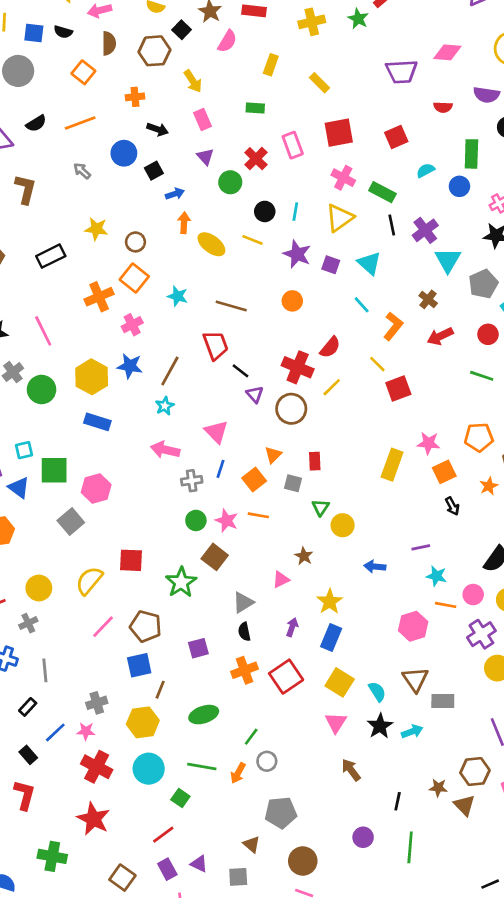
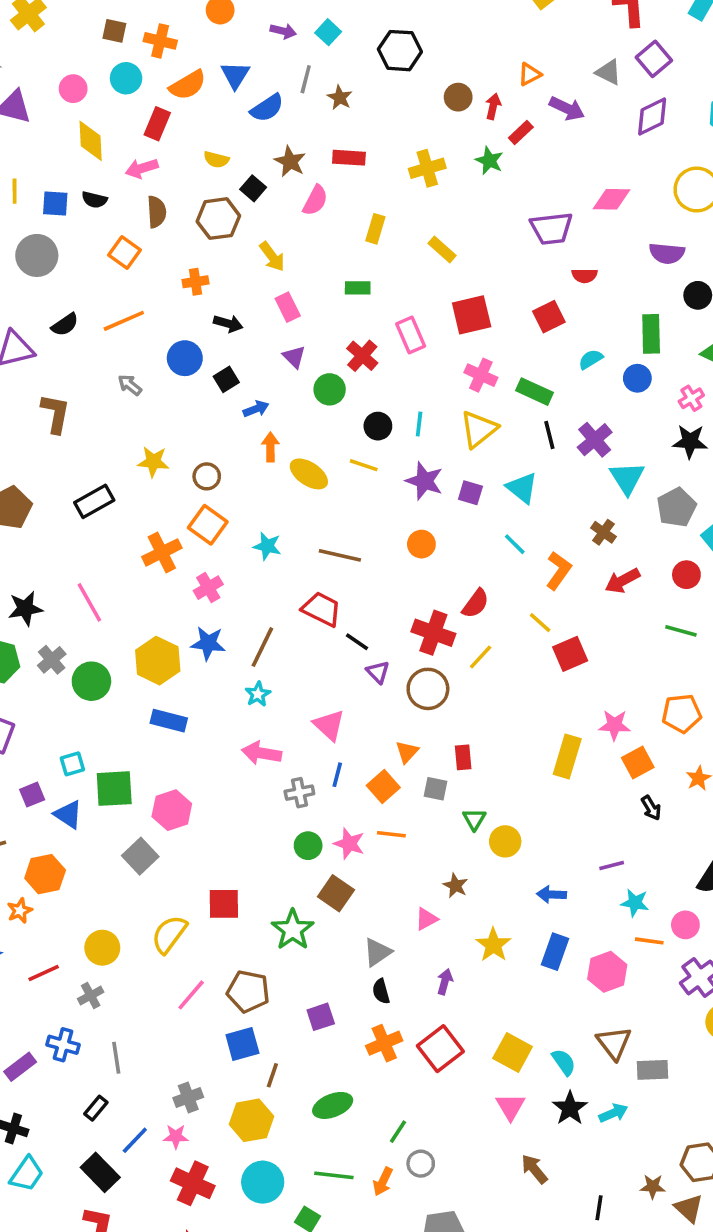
red semicircle: (443, 107) -> (585, 275), moved
red trapezoid: (216, 345) -> (322, 609), turned -40
blue rectangle: (331, 638) -> (555, 952), moved
black rectangle: (28, 755) -> (100, 1172), size x1.5

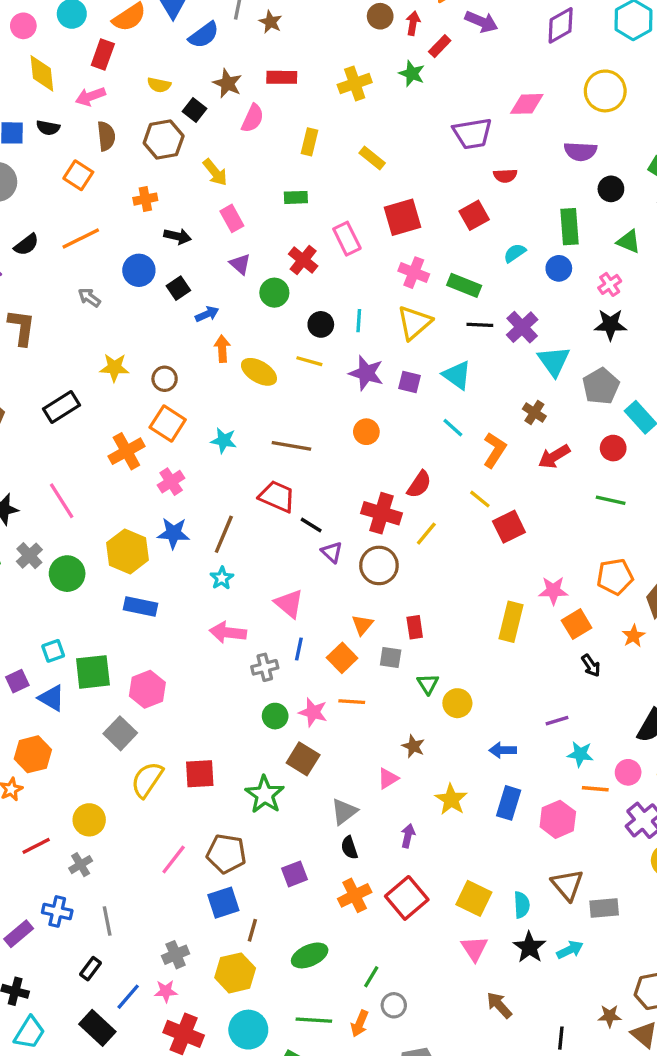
black line: (549, 435) -> (480, 325), turned -70
yellow semicircle: (169, 934) -> (147, 780), moved
cyan semicircle: (564, 1062) -> (522, 905), turned 35

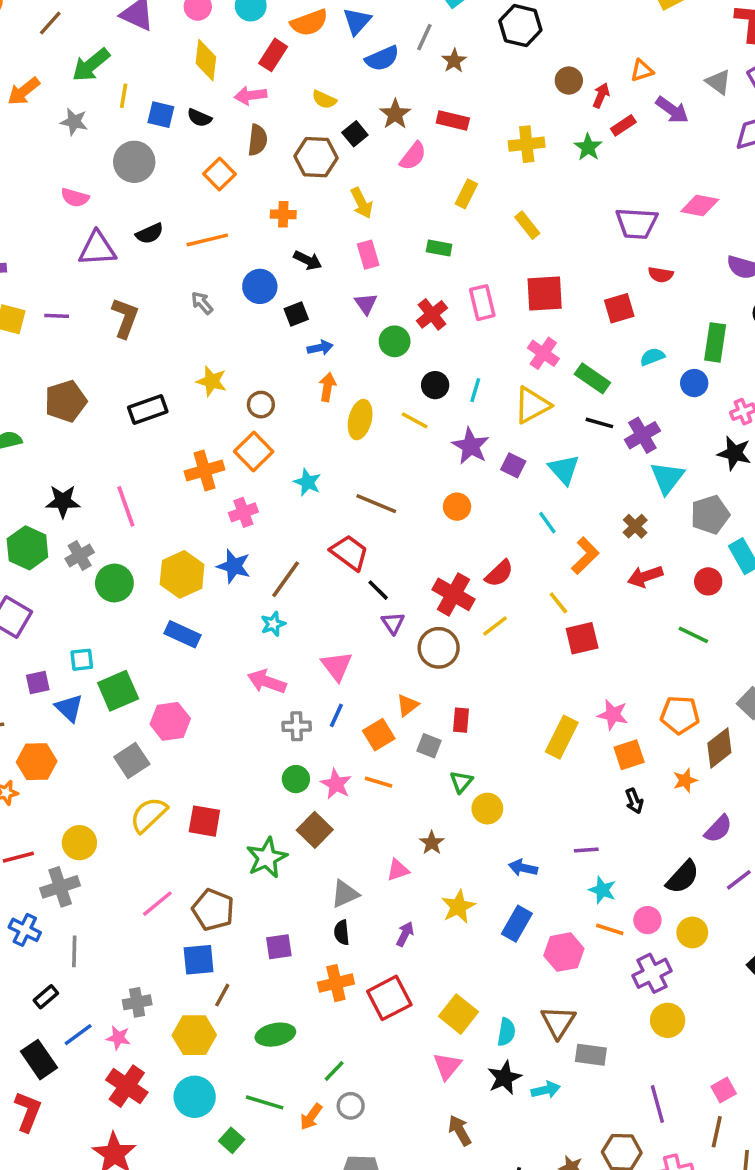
yellow ellipse: (259, 372) -> (360, 420), turned 60
green square: (93, 672) -> (118, 691), turned -30
gray cross: (81, 865) -> (60, 887), size x1.5

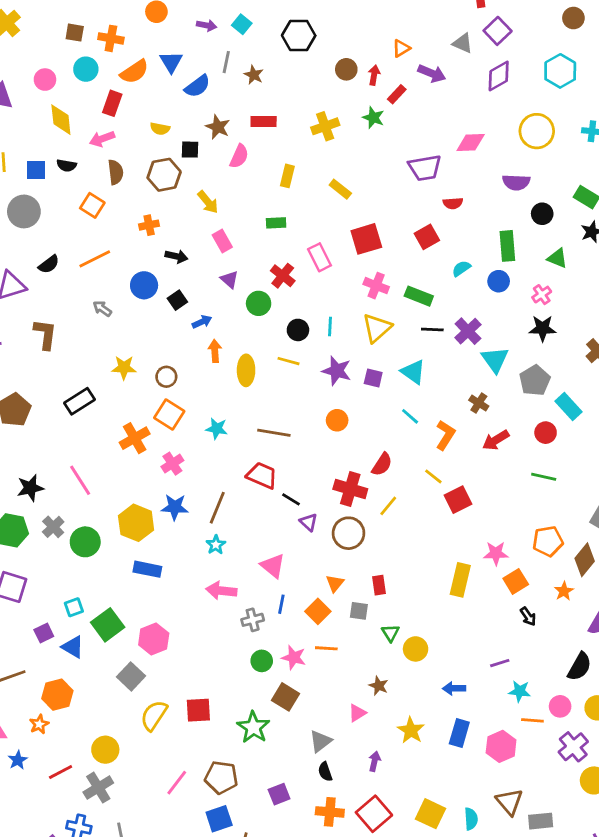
black square: (355, 134) -> (190, 150), turned -36
orange cross: (336, 983) -> (330, 812), turned 32

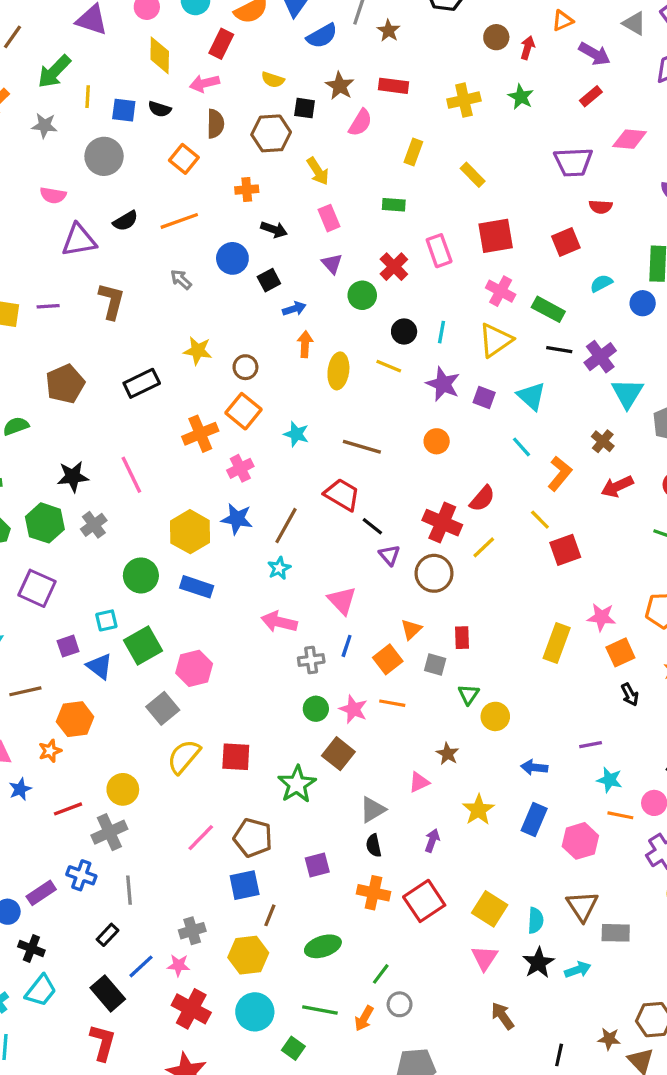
red rectangle: (397, 94) -> (591, 96), moved
green circle: (85, 542) -> (141, 575), moved

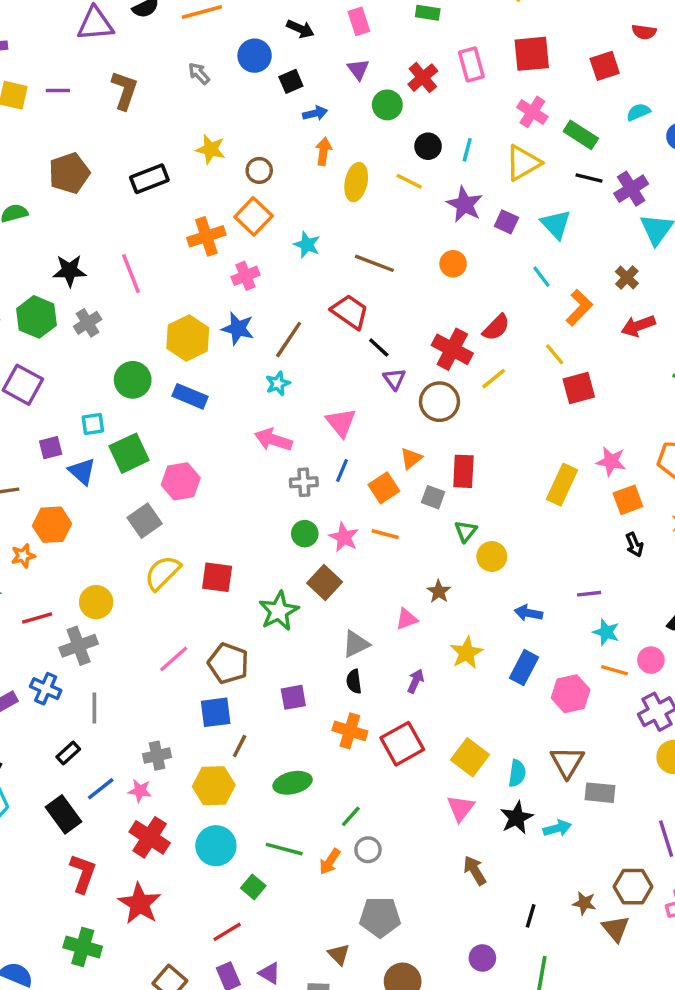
red rectangle: (462, 638) -> (463, 471), size x1.4
red L-shape: (103, 1042) -> (83, 873), moved

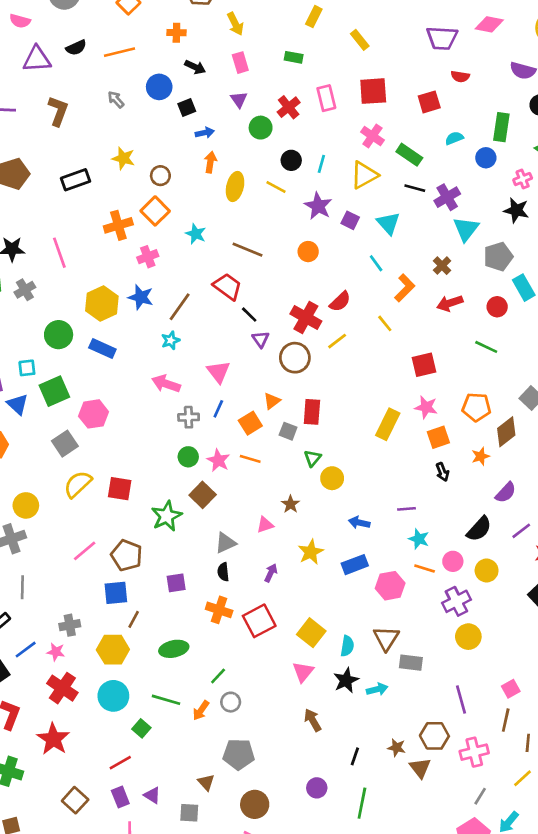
red square: (579, 388) -> (424, 365), moved
blue rectangle: (524, 668) -> (355, 565), turned 40

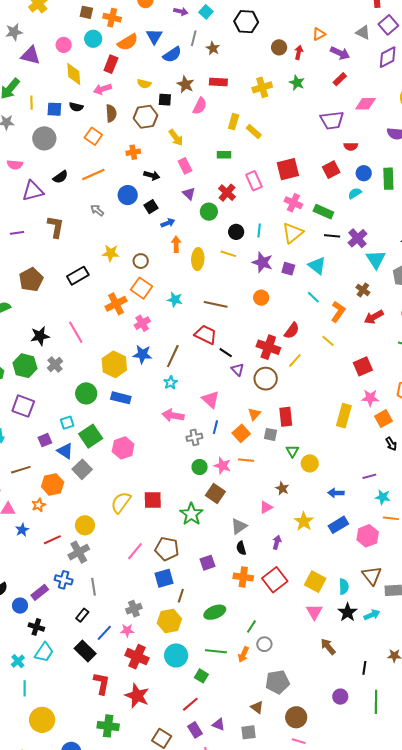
yellow rectangle: (360, 40) -> (254, 131), moved
blue circle: (486, 158) -> (364, 173), moved
gray square: (65, 444) -> (82, 469), moved

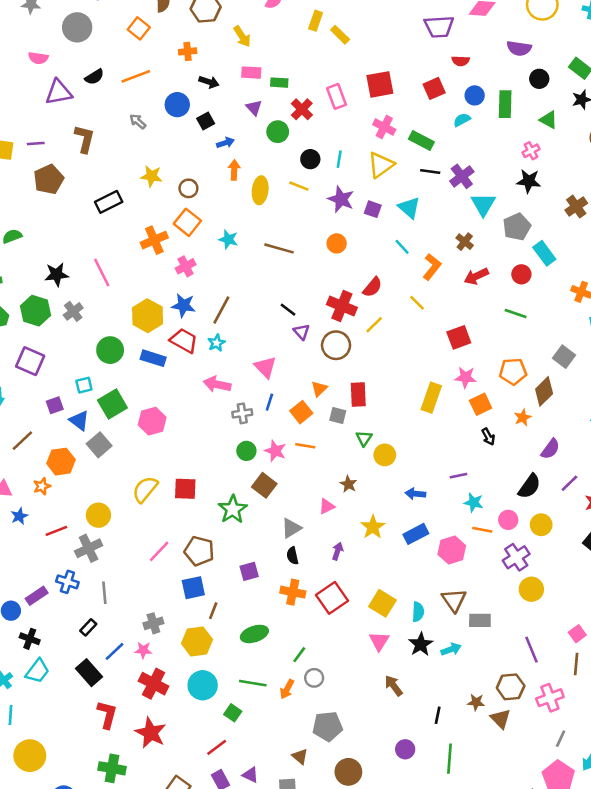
green rectangle: (224, 155) -> (279, 83), moved
pink rectangle: (185, 166) -> (251, 73), turned -63
brown pentagon: (31, 280) -> (49, 179), moved
red trapezoid: (206, 335) -> (184, 341), moved
brown line: (21, 470) -> (22, 441), turned -30

